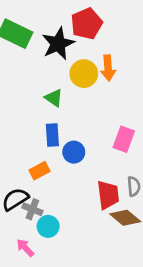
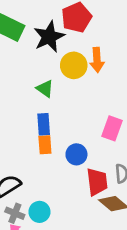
blue circle: (74, 152) -> (76, 154), moved
orange rectangle: (40, 171) -> (45, 145), moved, turned -66
gray cross: (32, 209) -> (15, 213), moved

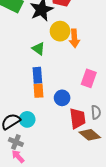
orange arrow: (97, 60) -> (74, 38), moved
cyan circle: (39, 212) -> (27, 119), moved

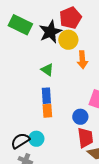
yellow circle: (60, 31) -> (68, 40), moved
blue circle: (62, 98) -> (80, 117), moved

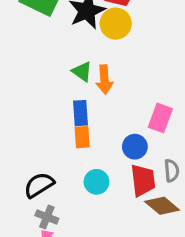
orange arrow: (82, 60) -> (104, 80), moved
cyan circle: (36, 139) -> (96, 182), moved

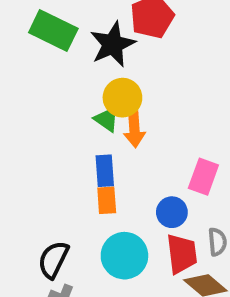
yellow circle: (116, 24) -> (122, 98), moved
cyan circle: (96, 182) -> (124, 256), size x1.5
black semicircle: (39, 185) -> (53, 260), turned -32

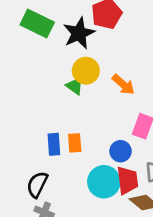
orange arrow: (134, 129) -> (123, 85), moved, turned -45
blue rectangle: (105, 171) -> (54, 144), moved
cyan circle: (124, 256) -> (104, 182), moved

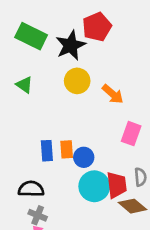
green triangle: (75, 86) -> (24, 85), moved
blue circle: (121, 151) -> (84, 157), moved
black semicircle: (37, 185) -> (31, 189), turned 65

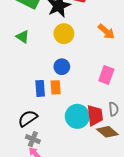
orange arrow: (113, 94) -> (106, 32), moved
blue circle: (84, 157) -> (62, 67), moved
black semicircle: (31, 189) -> (28, 118), turned -36

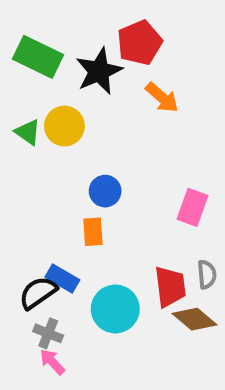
orange arrow: (106, 32) -> (162, 98), moved
yellow circle: (64, 34) -> (64, 126), moved
blue rectangle: (40, 88) -> (62, 278), moved, turned -56
cyan circle: (77, 116) -> (115, 309), moved

